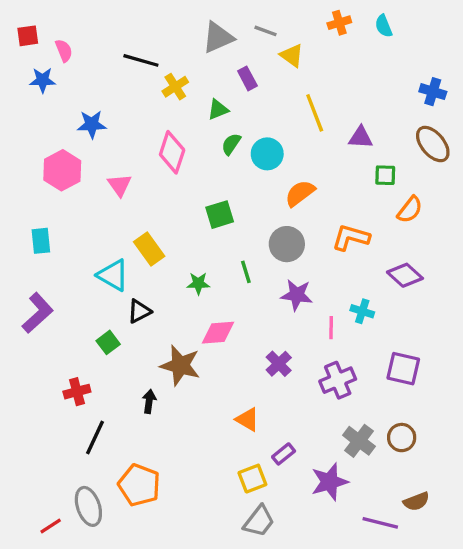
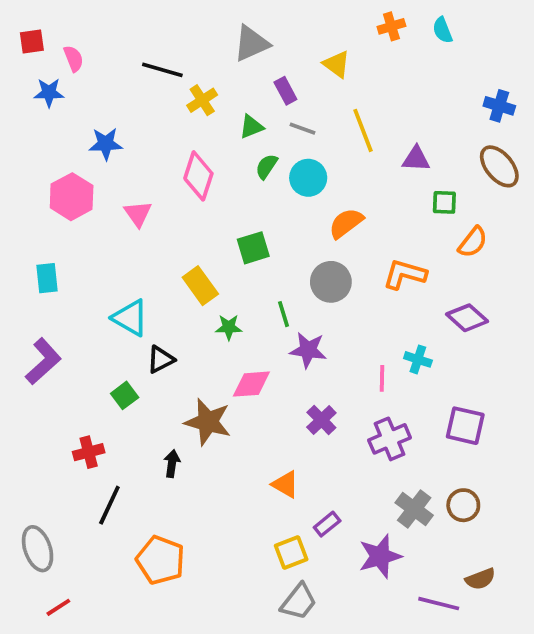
gray line: (266, 31) -> (302, 129), moved
yellow rectangle: (149, 249) -> (200, 286), moved
purple star: (297, 295) -> (308, 350), moved
gray ellipse: (88, 506) -> (38, 549), moved

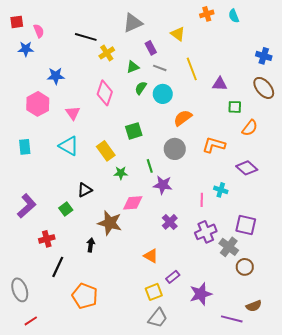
cyan triangle: (130, 318) -> (69, 146), moved
purple L-shape: (43, 361) -> (27, 206), moved
gray cross: (414, 509) -> (229, 247), moved

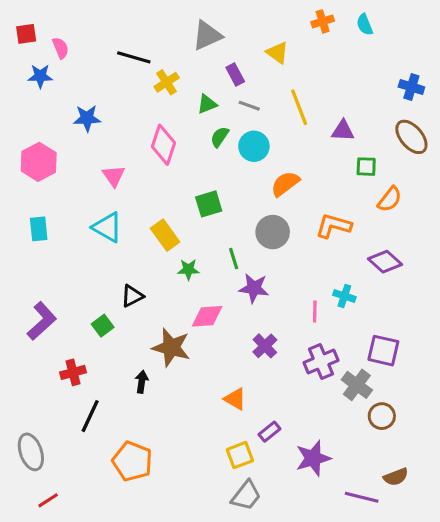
pink hexagon: (38, 104) -> (39, 162), moved

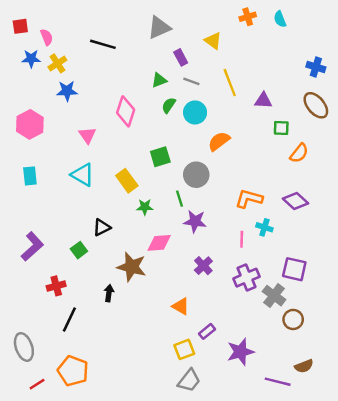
yellow cross: (167, 82) -> (57, 63), moved
orange L-shape: (333, 226) -> (249, 199), moved
gray circle: (273, 232) -> (196, 175), moved
orange pentagon: (132, 461) -> (73, 371), moved

